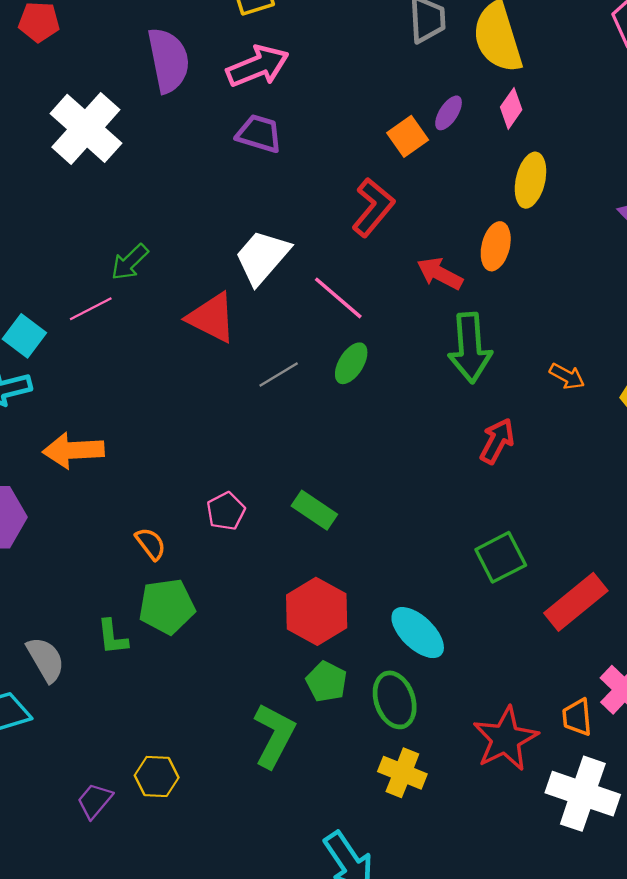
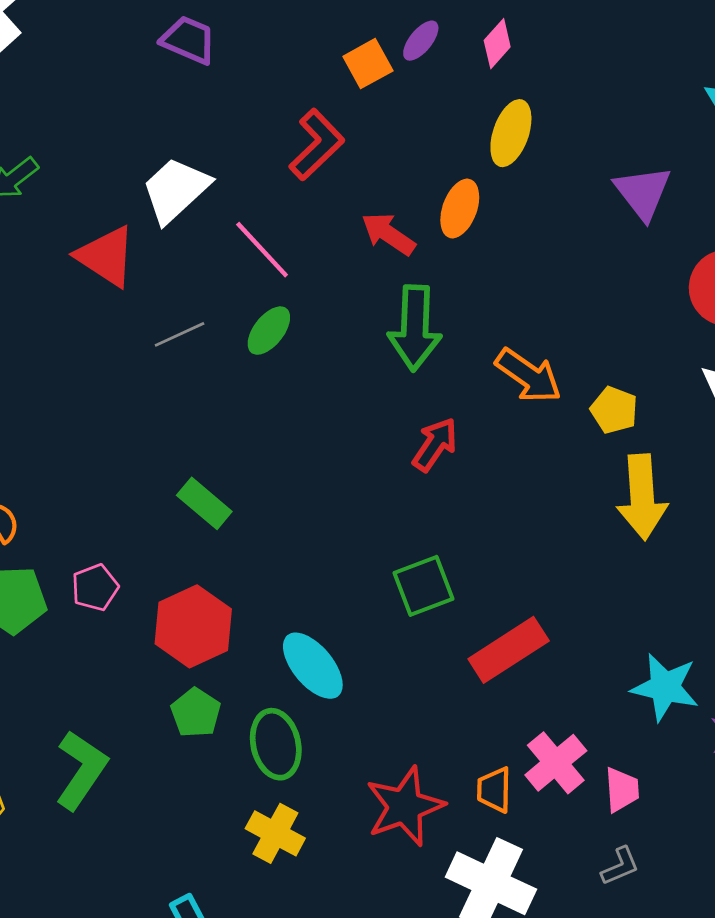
orange arrow: (567, 376) -> (528, 376), size x1.6
pink pentagon: (226, 511) -> (95, 587), moved
green L-shape: (274, 735) -> (81, 770), moved

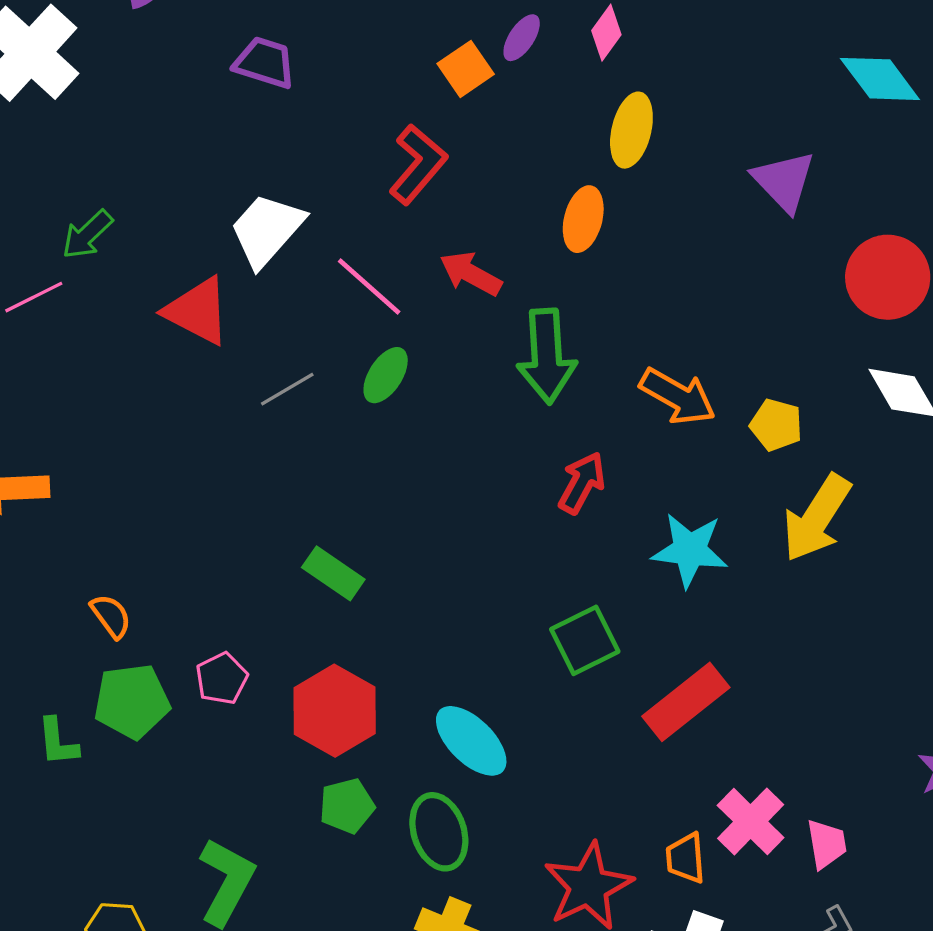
red arrow: (388, 234) -> (471, 274), moved
yellow arrow: (642, 497) -> (817, 518), turned 42
cyan star: (665, 687) -> (690, 550), moved
green pentagon: (196, 713) -> (347, 806), turned 30

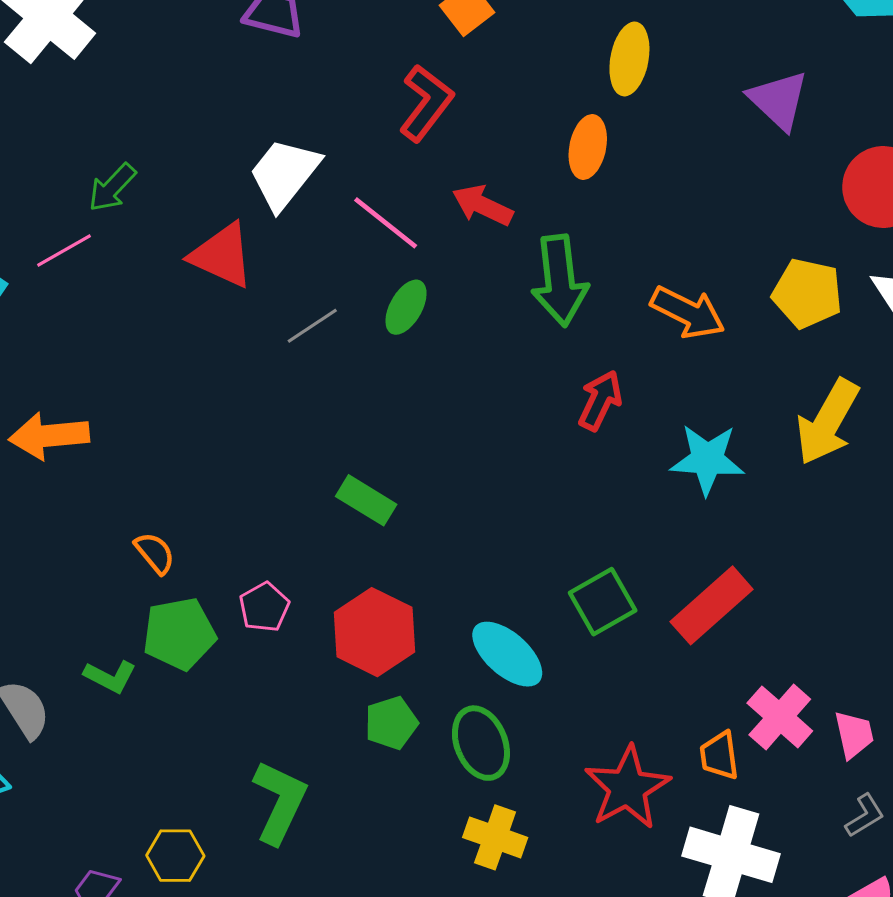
yellow pentagon: (776, 425) -> (807, 293), moved, size x1.4
green square: (585, 640) -> (603, 602), moved
green L-shape: (58, 742) -> (110, 677), turned -54

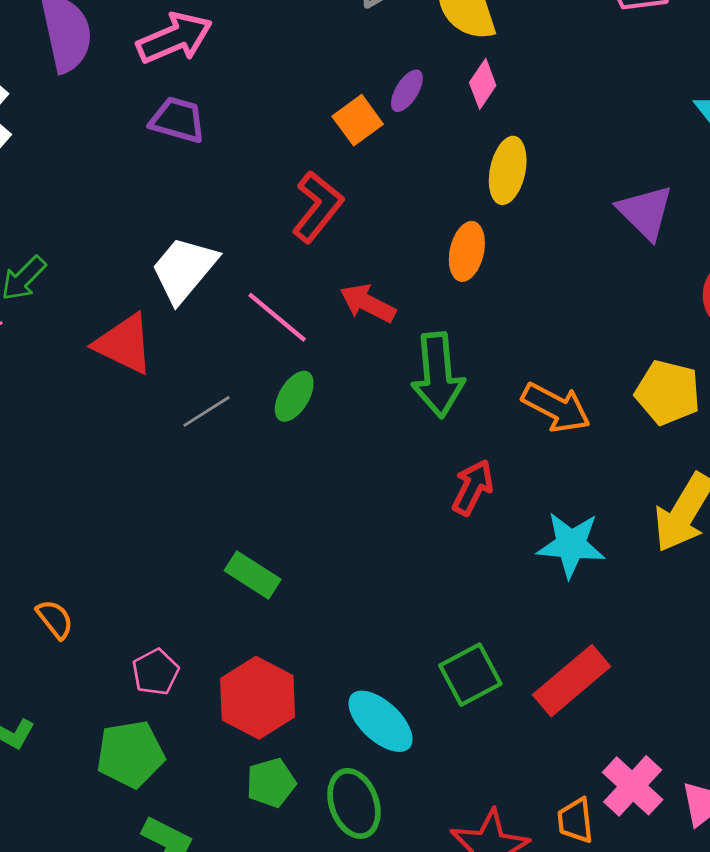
green pentagon: (179, 634) -> (130, 754), moved

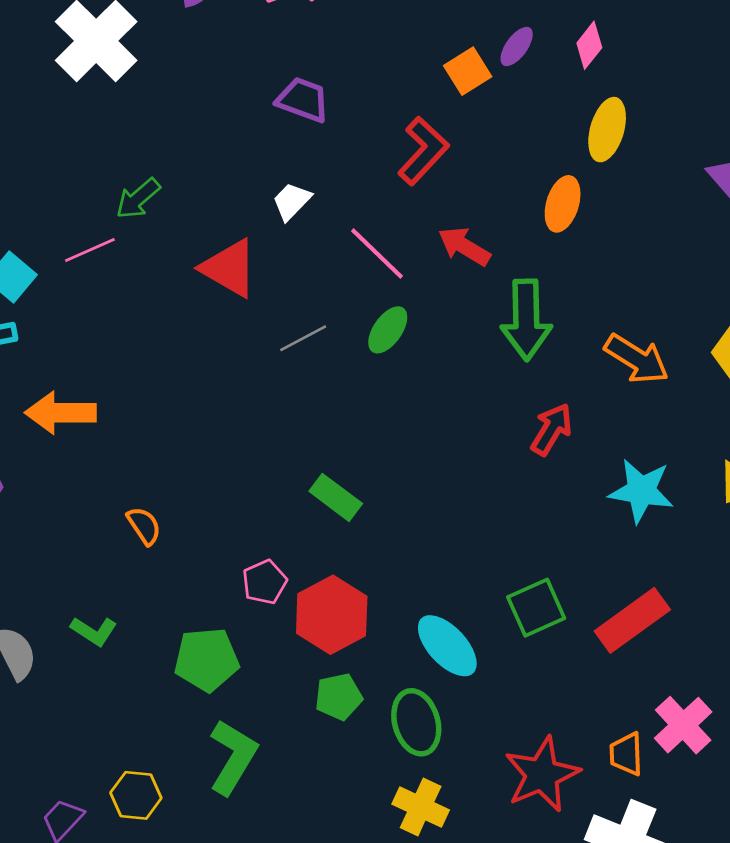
purple trapezoid: (178, 120) -> (303, 100), moved
white trapezoid: (184, 269) -> (292, 201), size x0.6
pink pentagon: (156, 672) -> (265, 582), moved

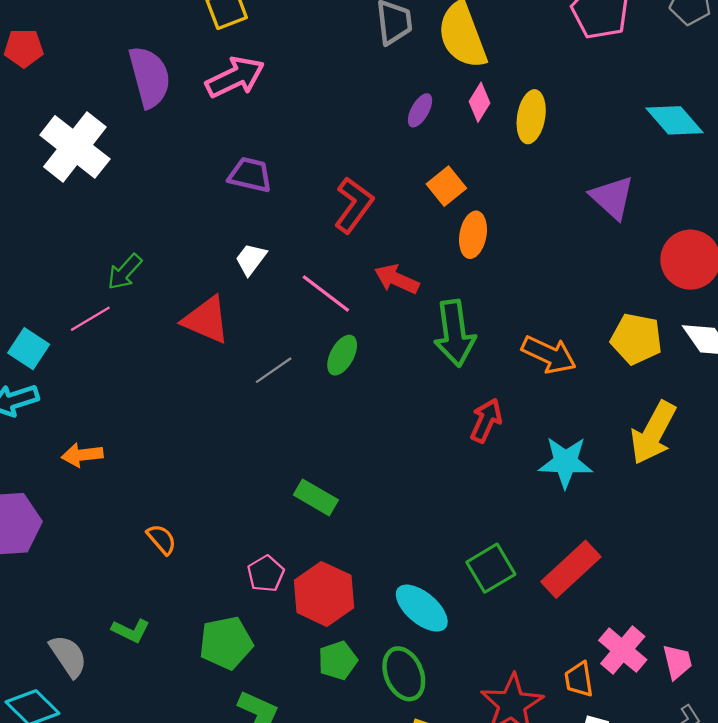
orange square: (468, 71) -> (446, 186), moved
yellow ellipse: (607, 130) -> (531, 117), moved
orange arrow: (61, 413) -> (82, 455), size x0.7

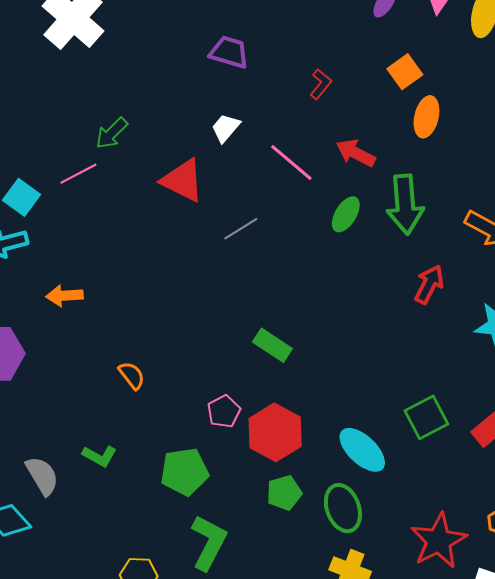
red L-shape: (354, 205) -> (321, 84), size x0.6
green ellipse: (342, 355) -> (346, 214), moved

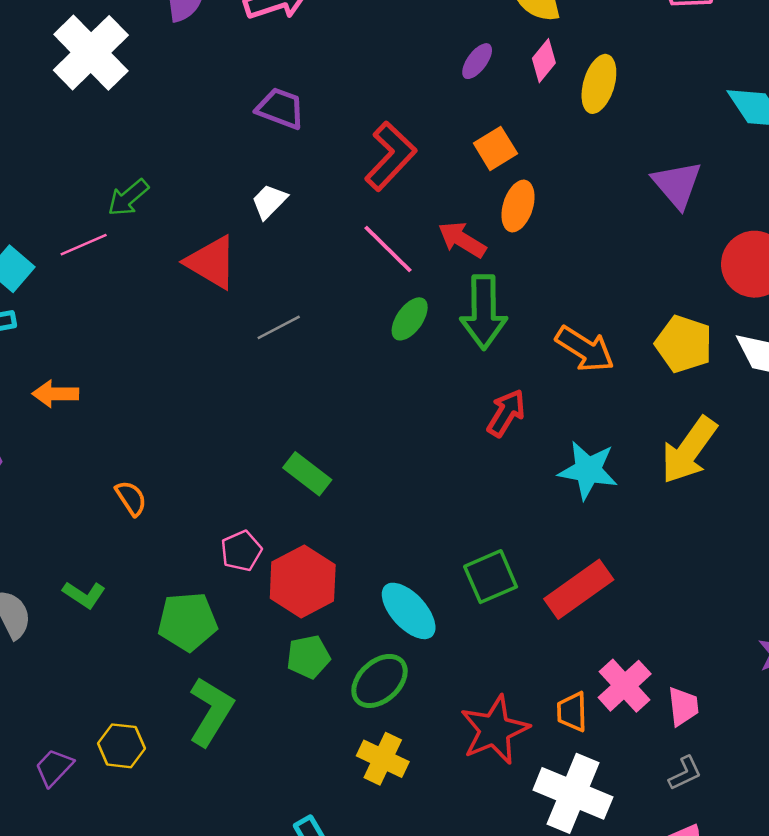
red L-shape: (321, 84) -> (391, 156), size x1.8
red arrow: (356, 153) -> (462, 240), moved
pink line: (291, 162) -> (388, 249), moved
green ellipse: (343, 508) -> (380, 681), turned 63

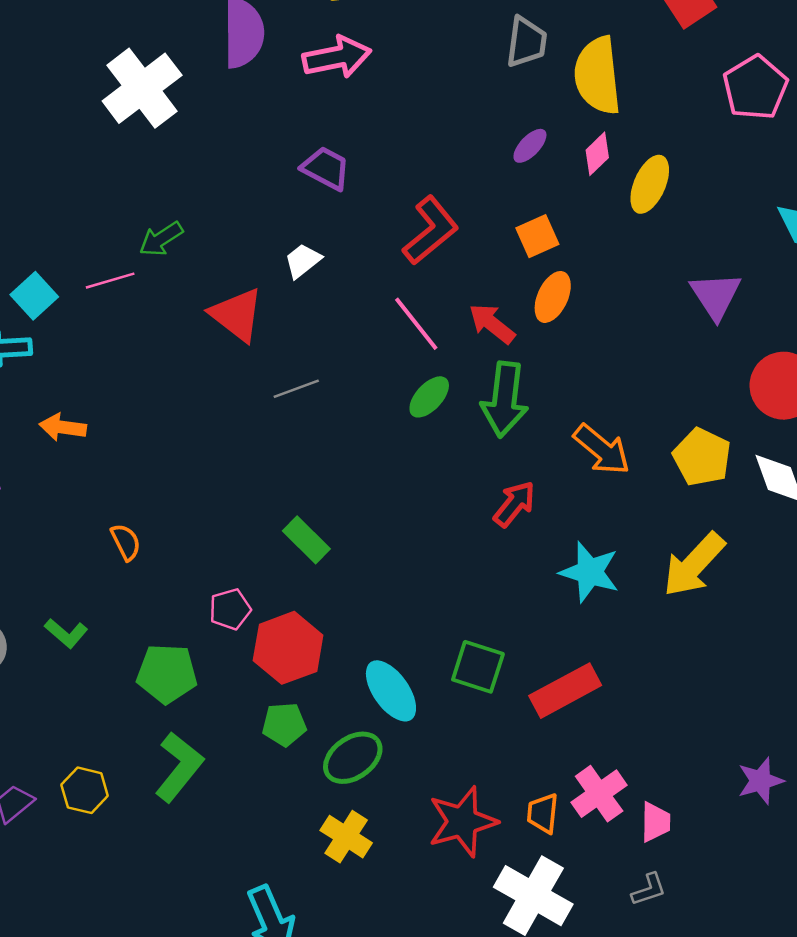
green square: (491, 577) -> (478, 667), turned 34

